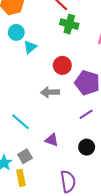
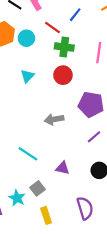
cyan circle: (16, 32) -> (26, 38), moved
red circle: (62, 65) -> (63, 75), moved
yellow rectangle: (21, 178) -> (46, 215), moved

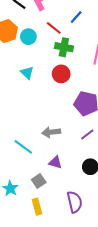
cyan triangle: (27, 76) -> (27, 73), turned -32
gray arrow: (54, 119) -> (51, 132), moved
gray square: (38, 188) -> (39, 181), moved

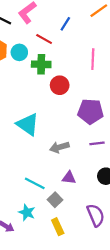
green cross: (64, 47) -> (41, 64), moved
cyan triangle: (27, 73) -> (28, 124), moved, size x1.6
purple line: (87, 134) -> (97, 143), turned 40
cyan line: (23, 147) -> (35, 183), moved

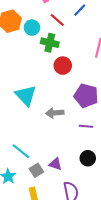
gray arrow: (59, 147) -> (55, 113), moved
purple triangle: (69, 178) -> (55, 164), moved

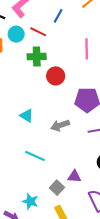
cyan circle: (32, 28) -> (16, 34), moved
cyan triangle: (26, 95) -> (27, 116), size x0.6
cyan line: (21, 151) -> (35, 156), moved

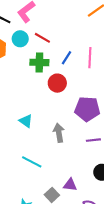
blue line: (58, 16) -> (67, 58), moved
gray arrow: (60, 125) -> (59, 133), turned 96

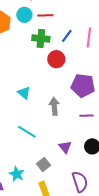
red line: (42, 38) -> (45, 15), turned -35
purple triangle: (70, 185) -> (65, 147), moved, turned 40

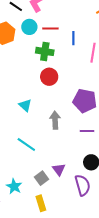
blue line: (67, 36) -> (73, 38), moved, turned -40
red circle: (56, 59) -> (49, 77), moved
purple triangle: (65, 147) -> (59, 169), moved
purple semicircle: (80, 182) -> (83, 185), moved

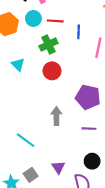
green cross: (45, 51) -> (48, 45), turned -36
cyan triangle: (25, 105) -> (18, 64), moved
gray square: (41, 178) -> (31, 175), moved

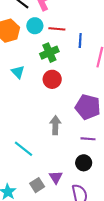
black circle: (92, 161) -> (84, 163), moved
gray square: (31, 175) -> (37, 185), moved

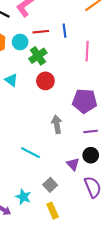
cyan circle: (35, 26) -> (20, 42), moved
blue line: (80, 41) -> (64, 31), moved
purple triangle: (56, 177) -> (73, 164), moved

